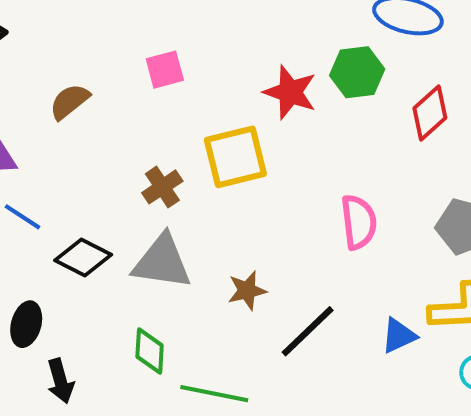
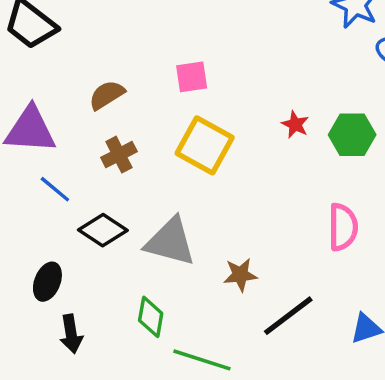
green hexagon: (357, 72) -> (352, 135), moved
red star: (290, 92) -> (295, 124), moved, size x0.6
yellow square: (235, 157) -> (205, 145), moved, turned 36
brown cross: (162, 187) -> (119, 155), moved

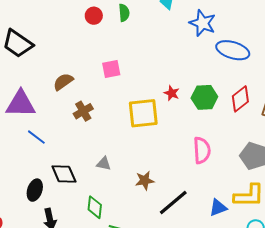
yellow square: (205, 145) -> (143, 113), moved, turned -32
brown cross: (119, 155) -> (83, 111), moved
black diamond: (103, 230) -> (64, 174), moved, turned 36
gray triangle: (170, 242) -> (104, 164), size x0.5

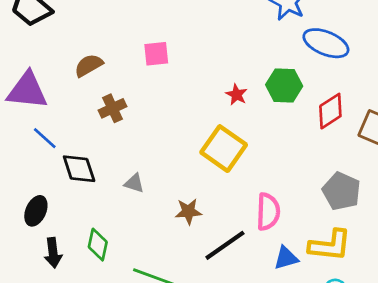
green hexagon: (204, 97) -> (284, 85), moved
yellow square: (143, 113) -> (224, 149), moved, turned 36
pink semicircle: (202, 150) -> (268, 212), moved
black diamond: (64, 174) -> (79, 169), moved
green diamond: (95, 207) -> (98, 245), moved

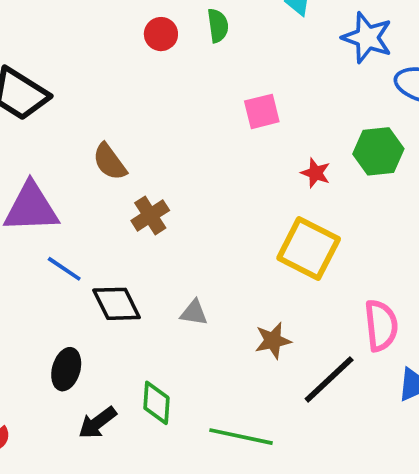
pink square: (156, 54) -> (262, 111), moved
brown semicircle: (89, 65) -> (110, 162), turned -88
black arrow: (53, 253) -> (97, 423), turned 68

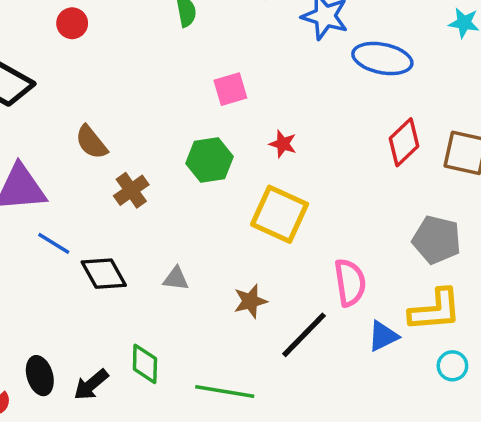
red circle: (161, 34) -> (72, 23), moved
green hexagon: (378, 151) -> (210, 160), moved
black ellipse: (66, 369) -> (40, 376), moved, turned -30

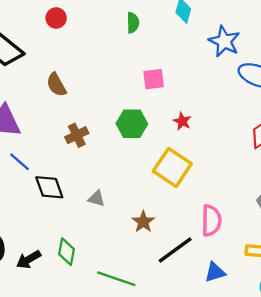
brown semicircle: (91, 142) -> (56, 85), moved
brown star: (250, 301) -> (143, 222), turned -30
blue triangle: (383, 336) -> (215, 272), moved

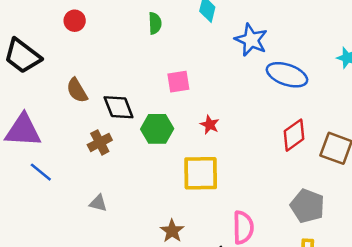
yellow square: (172, 167) -> (201, 173), turned -33
black diamond: (49, 187) -> (119, 107), moved
gray triangle: (97, 199) -> (98, 203), moved

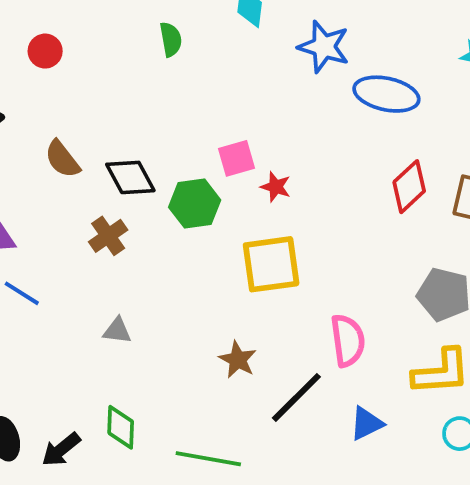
pink square: (178, 82) -> (236, 158), moved

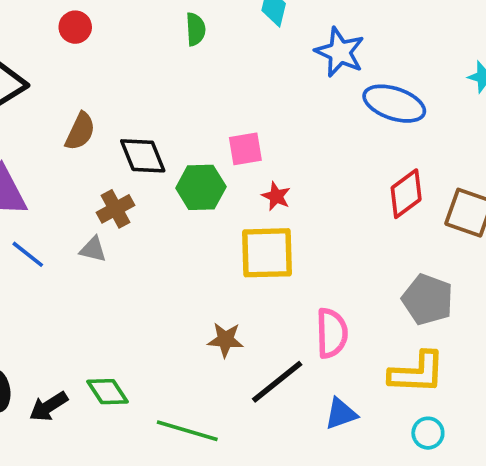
brown semicircle: (62, 159) -> (80, 131), turned -123
red star: (276, 187) -> (276, 196), moved
gray triangle: (117, 331) -> (93, 249), moved
brown star: (238, 360) -> (225, 340), turned -30
green diamond: (121, 427) -> (107, 392), turned -42

